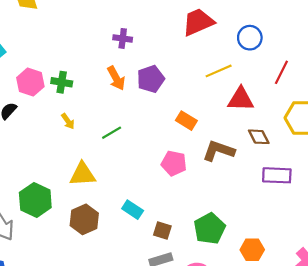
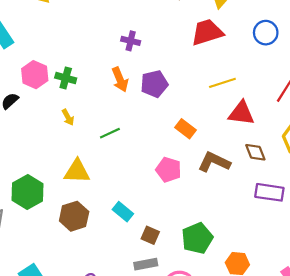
blue circle: (250, 38) -> (266, 33), moved

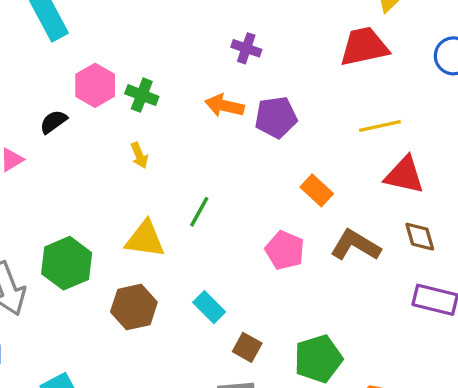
orange arrow: (120, 80) -> (224, 106), turned 120
green line: (110, 133) -> (199, 212), moved, turned -42

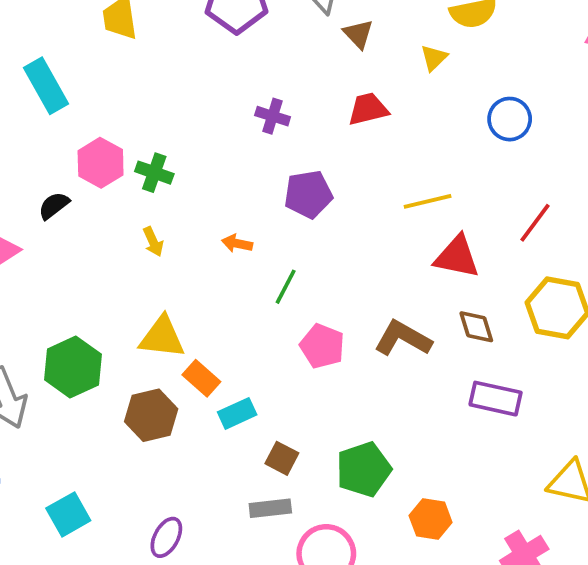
red trapezoid: (364, 47) -> (368, 109), moved, size x0.7
orange arrow: (224, 106) -> (237, 243), moved, size x0.7
orange rectangle: (317, 190) -> (201, 378), moved
green line: (199, 212) -> (286, 287), moved
cyan rectangle: (209, 307) -> (237, 413), turned -68

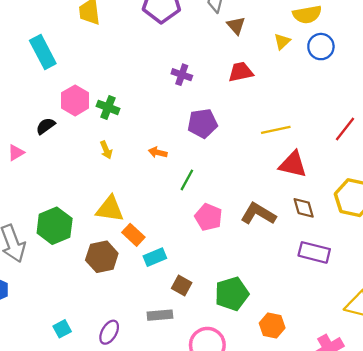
blue circle: (510, 119) -> (321, 47), moved
red line: (535, 223) -> (345, 129), moved
gray rectangle: (270, 508) -> (160, 315), moved
cyan square: (68, 514) -> (62, 329), moved, size x0.7

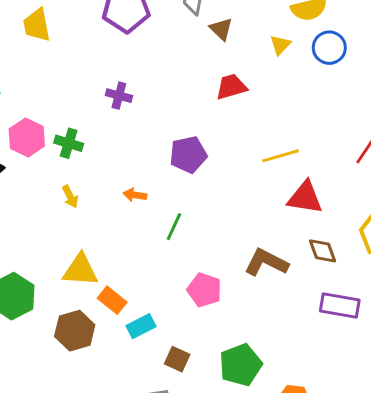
purple cross: (182, 75) -> (119, 96), moved
pink pentagon: (208, 217) -> (204, 290), moved

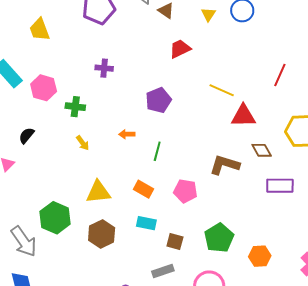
pink hexagon: (27, 138) -> (44, 88), moved
yellow line: (280, 156) -> (222, 90), turned 50
orange rectangle: (112, 300) -> (143, 189), moved
cyan rectangle: (141, 326) -> (146, 223), turned 48

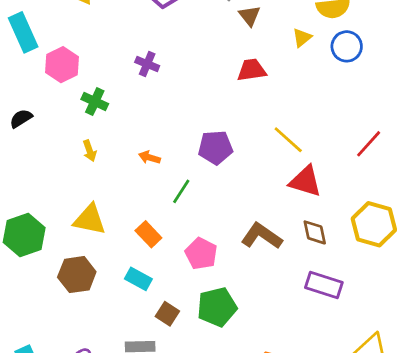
purple pentagon: (158, 100) -> (216, 147), moved
green pentagon: (219, 238) -> (217, 307), moved

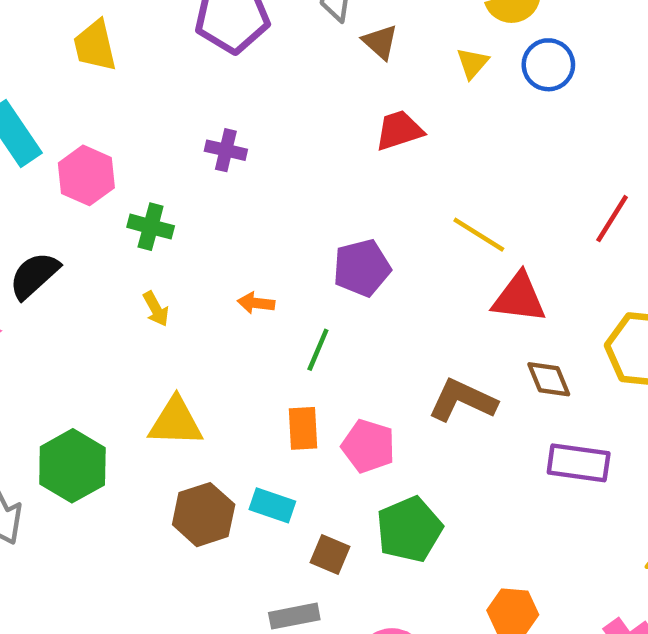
black semicircle: (21, 118) -> (34, 275), size x1.4
orange rectangle: (148, 234) -> (303, 428), moved, turned 50
brown hexagon: (77, 275) -> (204, 515), moved

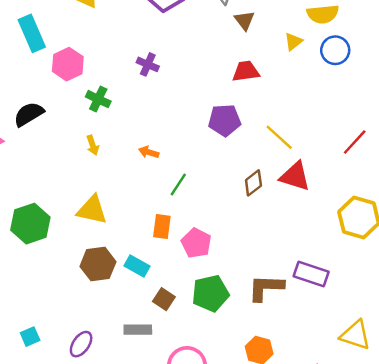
purple pentagon: (362, 268) -> (225, 120), moved
brown diamond: (549, 379) -> (253, 183), moved, turned 64
brown L-shape: (463, 400) -> (266, 288), moved, turned -33

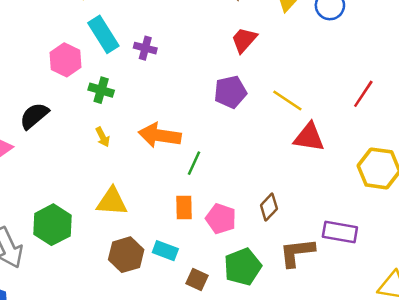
cyan rectangle: (32, 33) -> (103, 34), moved
red trapezoid: (246, 71) -> (244, 40), turned -32
orange arrow: (149, 152) -> (160, 135), size x2.0
brown diamond: (253, 183) -> (269, 207), moved

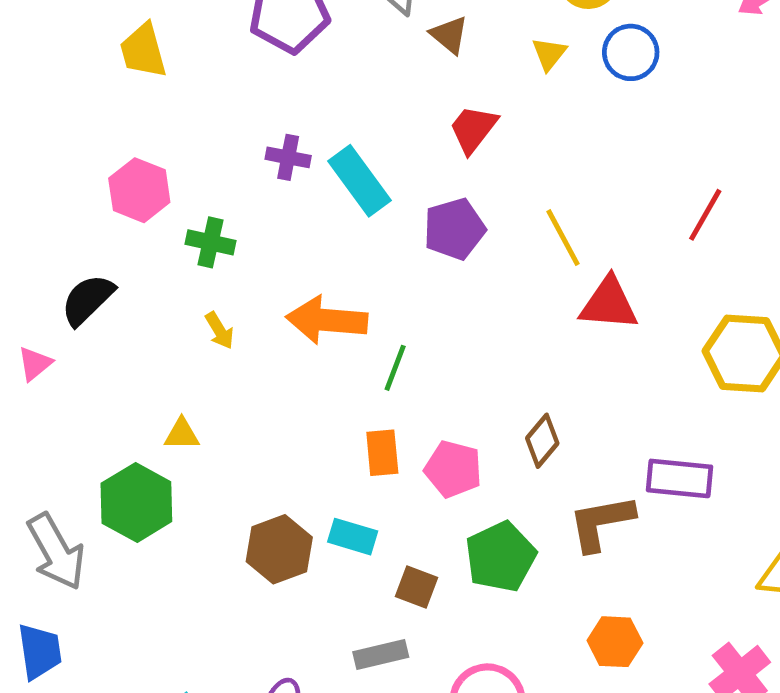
cyan rectangle: (103, 34) -> (359, 181), moved
yellow line: (287, 101) -> (563, 238), turned 32
yellow triangle: (112, 202) -> (182, 434), moved, size x0.6

